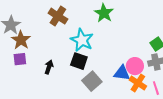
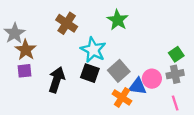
black arrow: (49, 67) -> (57, 80), size x1.6
gray square: (92, 81) -> (119, 71), moved
orange cross: (138, 83) -> (122, 97), moved

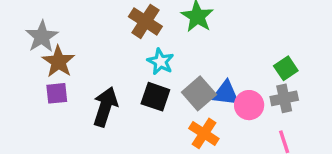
brown cross: (67, 23) -> (145, 21), moved
cyan star: (93, 50) -> (160, 62), size x0.7
blue triangle: (137, 86) -> (226, 93), moved

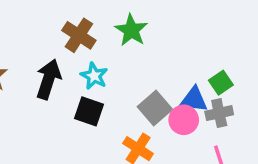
gray square: (199, 93) -> (155, 108), moved
blue triangle: (226, 93) -> (194, 100), moved
black arrow: (105, 107) -> (48, 79), moved

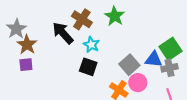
black arrow: (48, 79) -> (63, 33), moved, turned -60
green square: (221, 83) -> (171, 49), size x1.5
pink circle: (184, 120) -> (138, 83), moved

